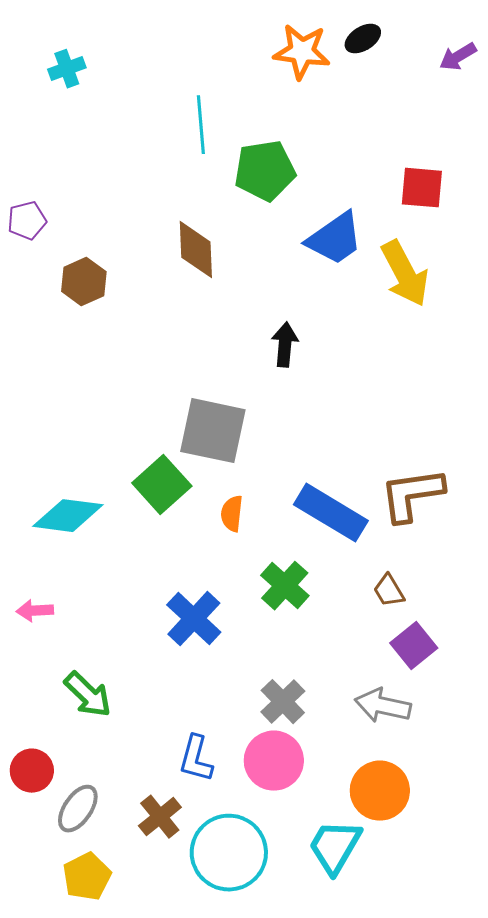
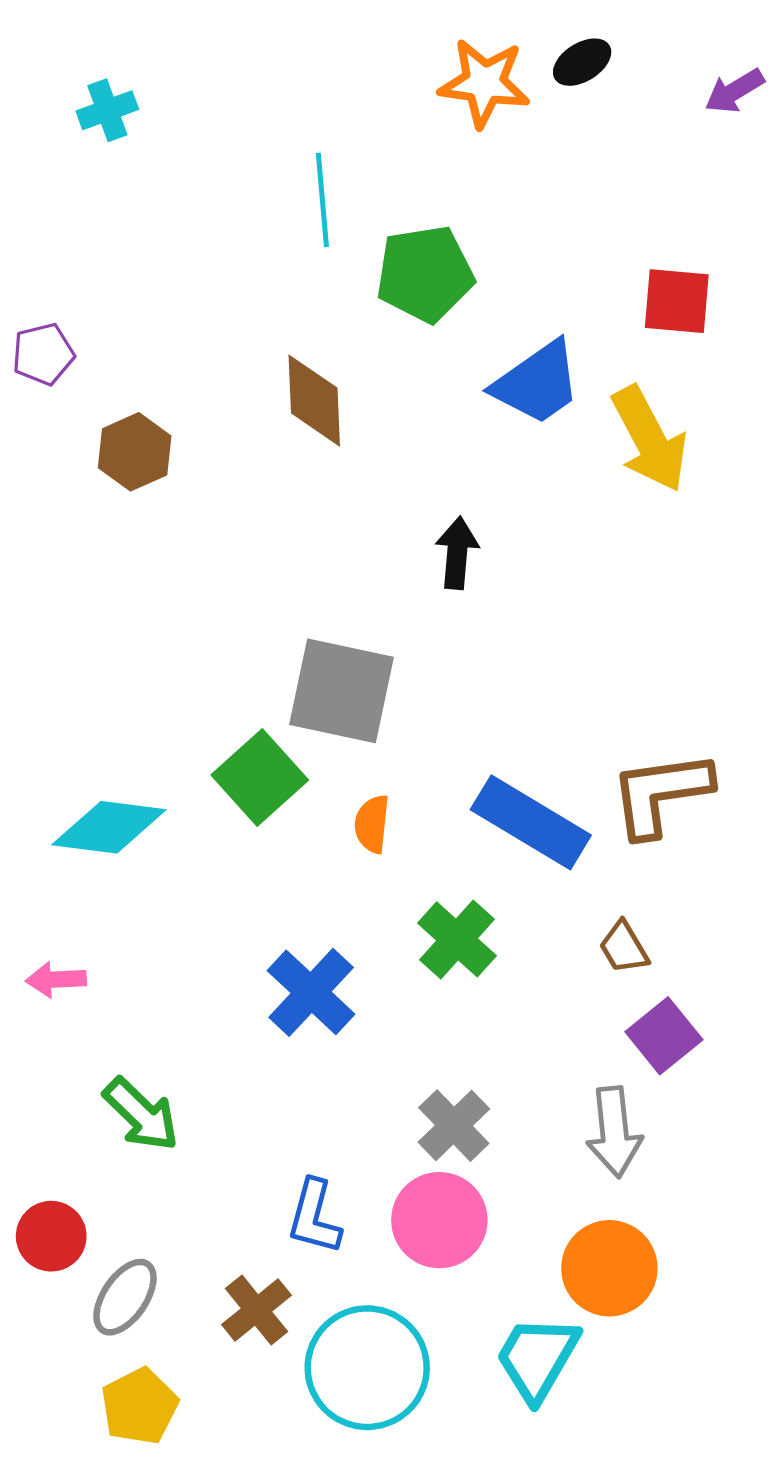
gray arrow: (383, 706) -> (614, 1132), turned -108

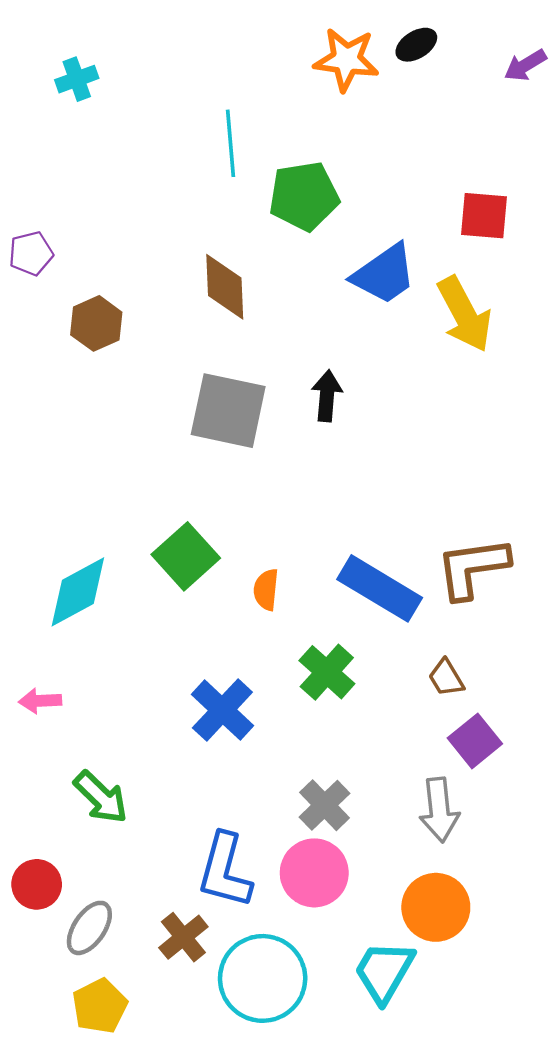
gray square: (342, 691) -> (228, 411), moved
cyan diamond: (109, 827) -> (78, 592), turned -36
blue L-shape: (314, 1217) -> (225, 871), size x1.4

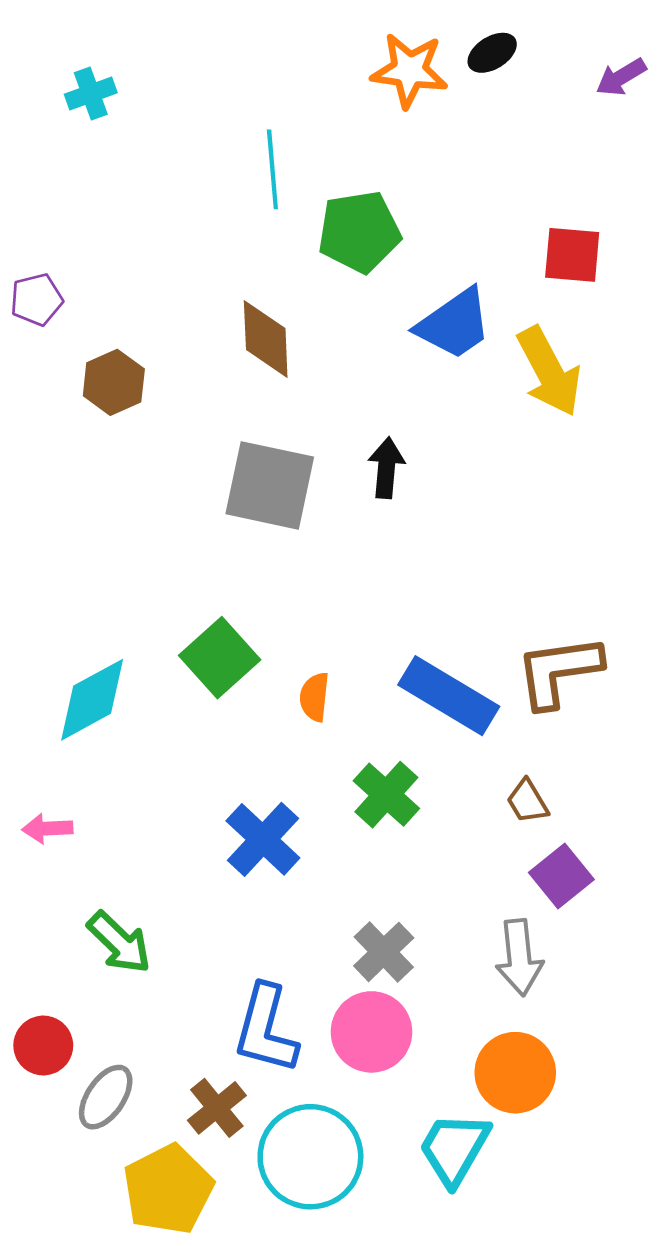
yellow pentagon: (100, 1006) -> (168, 1189), moved, size x1.4

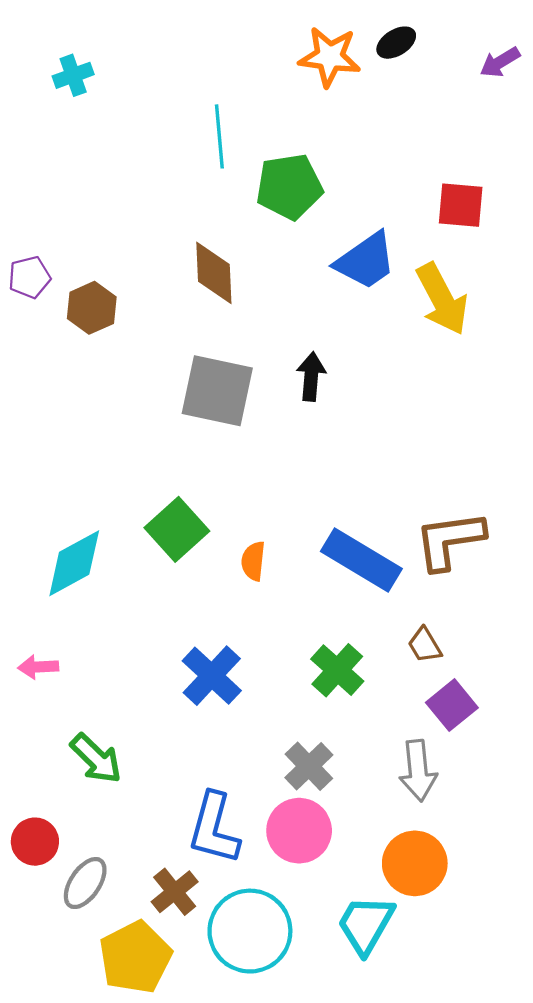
purple pentagon: (36, 300) -> (29, 277), moved
green cross: (386, 795) -> (337, 670), moved

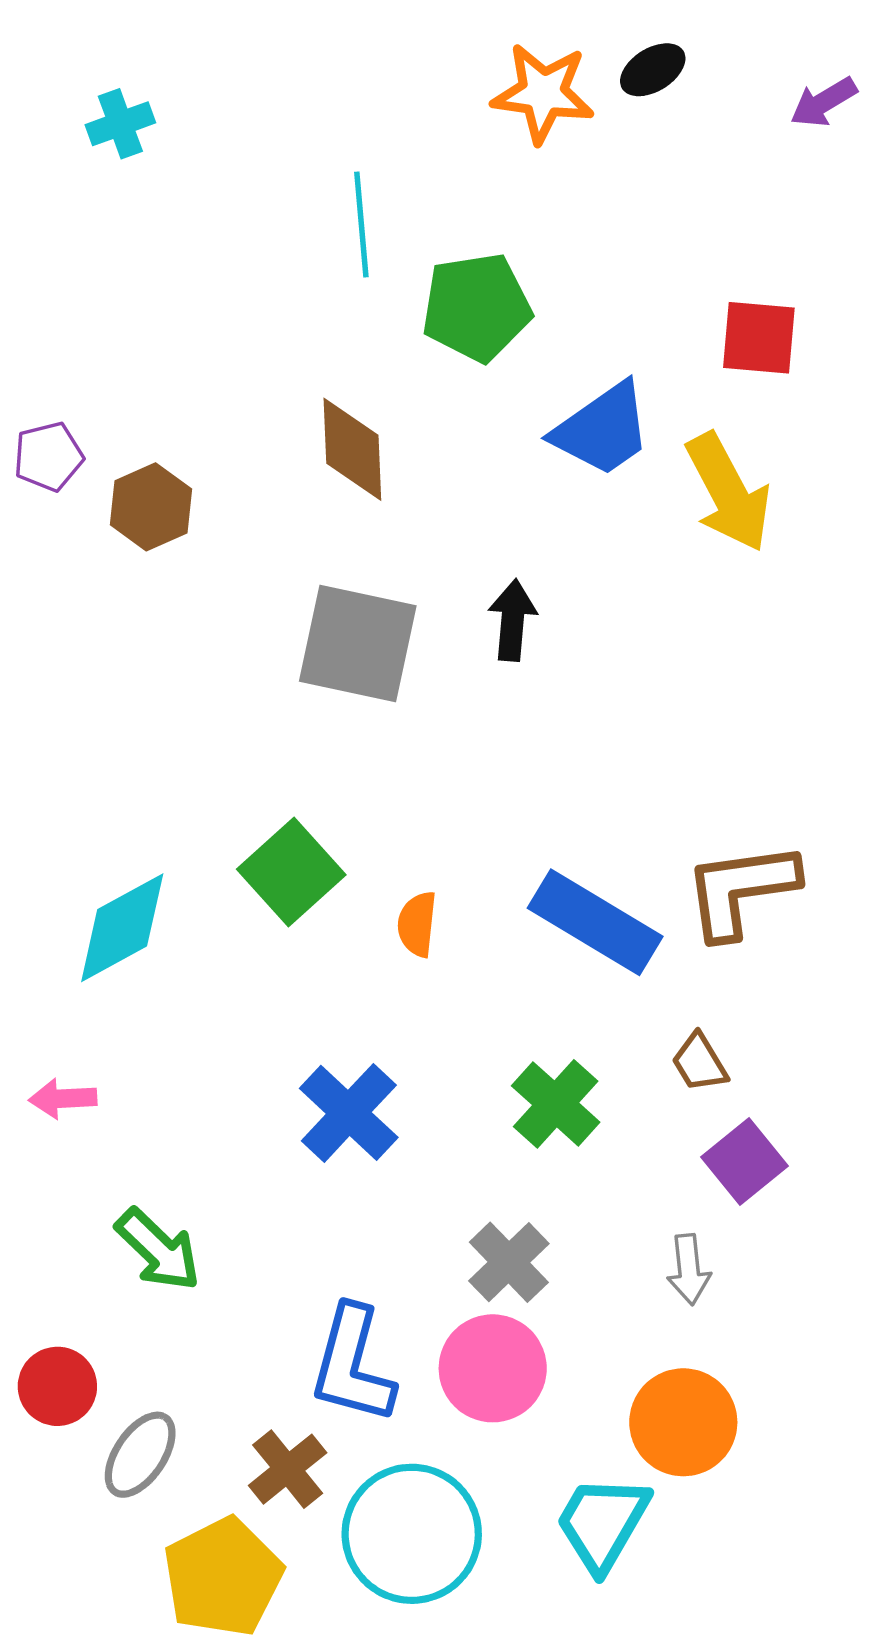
gray arrow: (418, 771) -> (689, 1269), size x0.7

